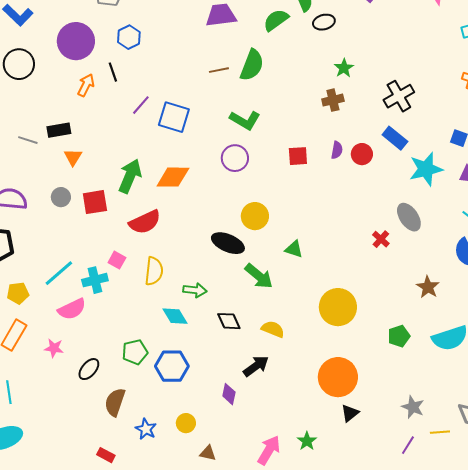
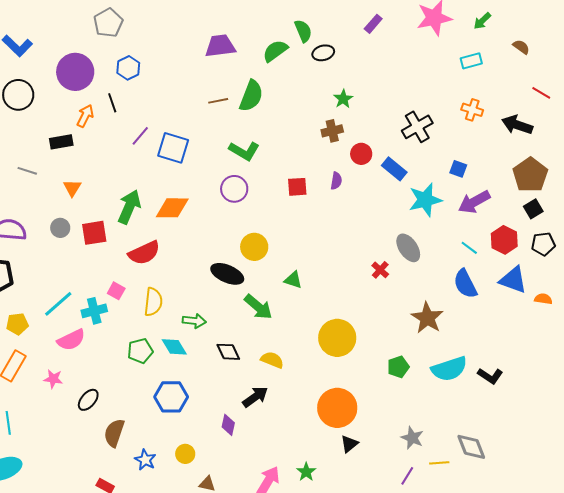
black cross: (399, 96) -> (417, 127), moved
black rectangle: (59, 130) -> (61, 142), moved
red circle: (362, 154) -> (361, 154), moved
brown star: (428, 287) -> (427, 318), size x1.4
green pentagon: (135, 352) -> (140, 351), moved

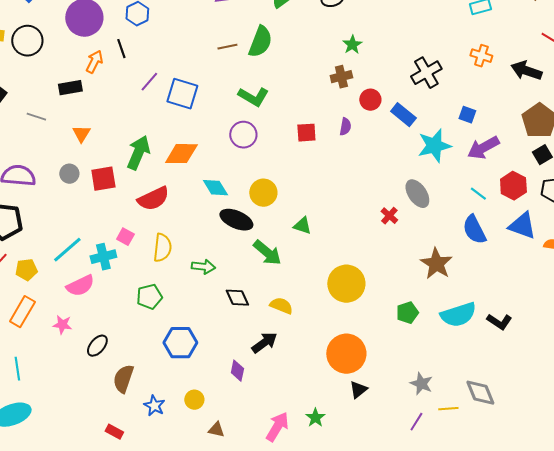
cyan diamond: (174, 347) -> (215, 188), moved

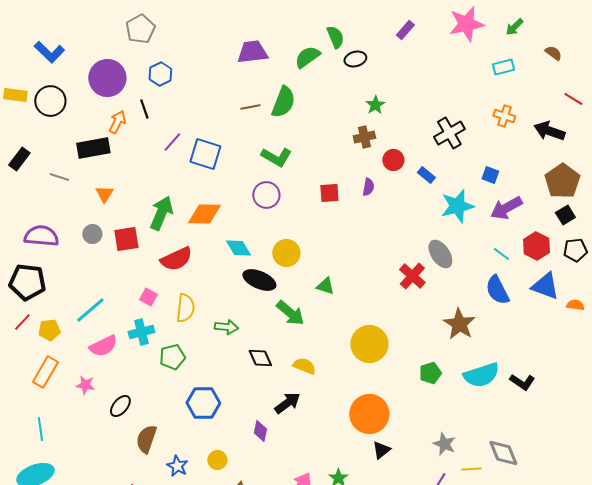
black rectangle: (70, 88) -> (93, 148), size x1.4
blue rectangle: (403, 115) -> (426, 175), size x0.7
red cross: (389, 216) -> (412, 276), size x1.5
cyan cross: (103, 257) -> (141, 332), moved

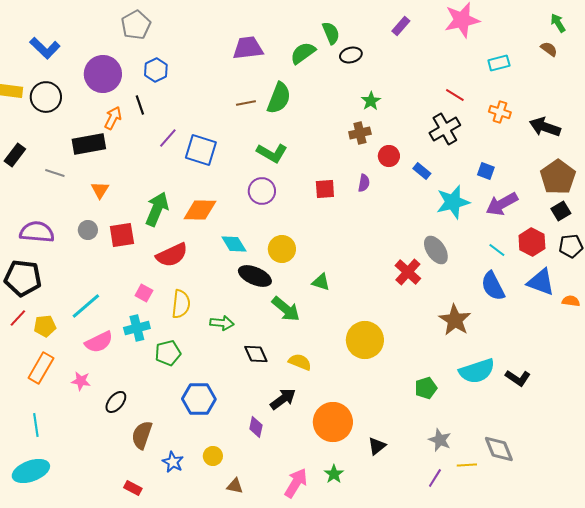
green arrow: (514, 27) -> (558, 23), moved, turned 102
red line: (573, 99) -> (455, 95), moved
green pentagon: (430, 373) -> (426, 388), moved
orange circle: (369, 414) -> (333, 422), moved

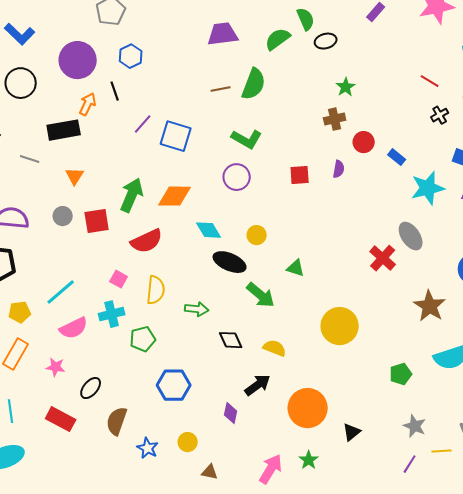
black cross: (445, 129) -> (440, 115), moved, size x0.6
yellow circle: (282, 249) -> (257, 235), size x0.7
red rectangle: (133, 488) -> (61, 419), moved, size x1.6

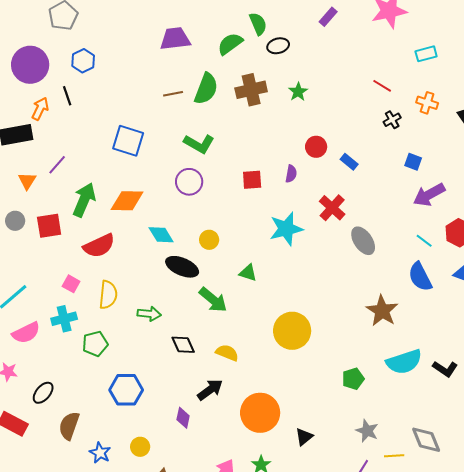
brown cross: (335, 119) -> (251, 90), moved, size x1.4
purple line: (143, 124) -> (57, 165), moved
cyan star: (428, 188) -> (286, 229), moved
red cross: (383, 258) -> (332, 208), moved

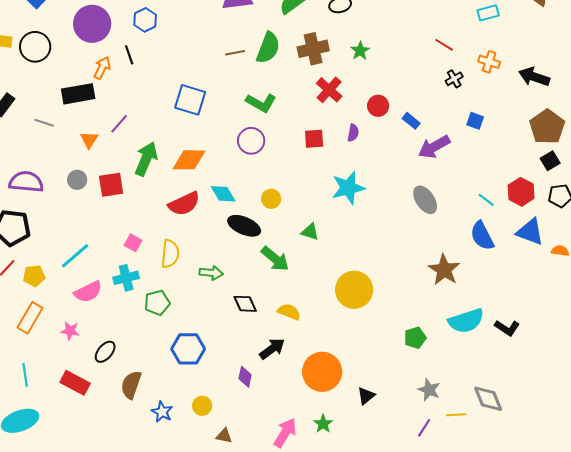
purple arrow: (429, 195) -> (434, 147), moved
red cross: (332, 208) -> (329, 90), moved
red semicircle: (99, 246) -> (184, 204), moved

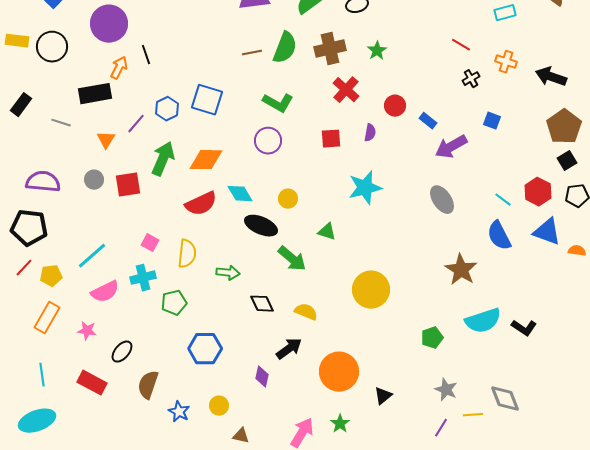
blue hexagon: (145, 20) -> (167, 109), moved

